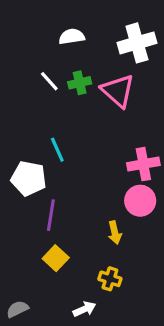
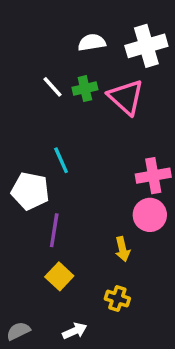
white semicircle: (72, 37) -> (92, 42), moved
white arrow: (84, 309) -> (75, 331), moved

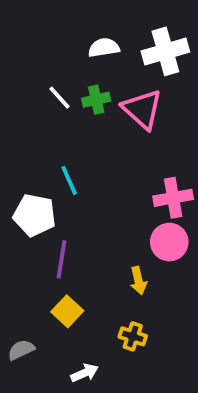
gray semicircle: (18, 331) -> (21, 350), moved

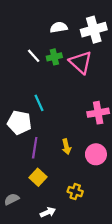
pink circle: (169, 242) -> (96, 154), moved
yellow arrow: (138, 281) -> (66, 147), moved

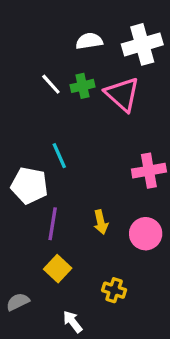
white arrow: (48, 212) -> (73, 322), turned -104

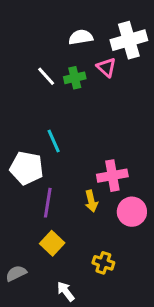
pink triangle: (122, 94) -> (106, 67), moved, size x0.6
pink cross: (149, 171) -> (112, 176), moved

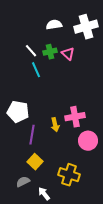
pink triangle: (106, 67) -> (68, 54), moved
cyan line: (54, 141) -> (36, 70), moved
yellow arrow: (91, 201) -> (55, 125), moved
yellow cross: (103, 263) -> (69, 175), size x1.5
gray semicircle: (16, 273) -> (23, 182), moved

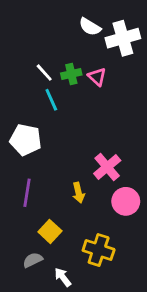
white semicircle: (54, 25) -> (90, 27), moved, turned -140
white pentagon: (18, 112) -> (26, 140), moved
pink cross: (75, 117) -> (107, 167), turned -30
yellow arrow: (55, 125) -> (79, 193), moved
purple line: (32, 135) -> (27, 193), moved

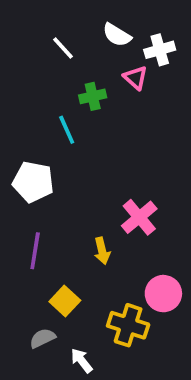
white cross: (123, 38) -> (160, 50), size x0.7
white line: (44, 73) -> (63, 48), moved
pink triangle: (97, 77) -> (136, 78), moved
pink circle: (126, 201) -> (163, 294), moved

